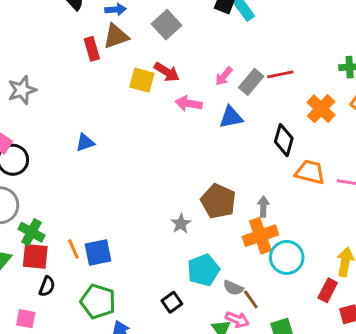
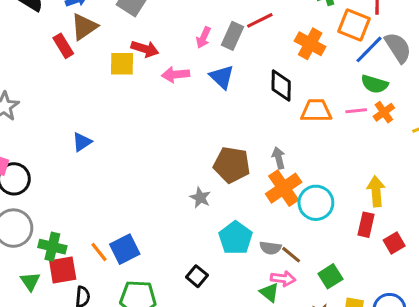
blue triangle: (231, 117) -> (222, 77), turned -50
black square: (172, 302) -> (197, 276), moved

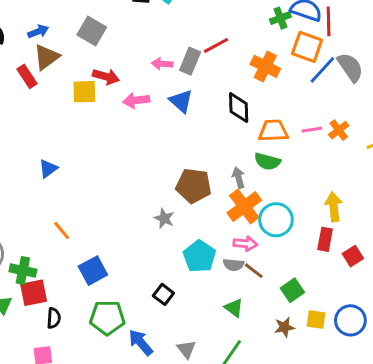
pink arrow: (203, 38) -> (162, 64), turned 72
green semicircle: (375, 84) -> (267, 161), moved
orange line: (99, 252) -> (62, 231), moved
pink arrow: (283, 279) -> (245, 244), moved

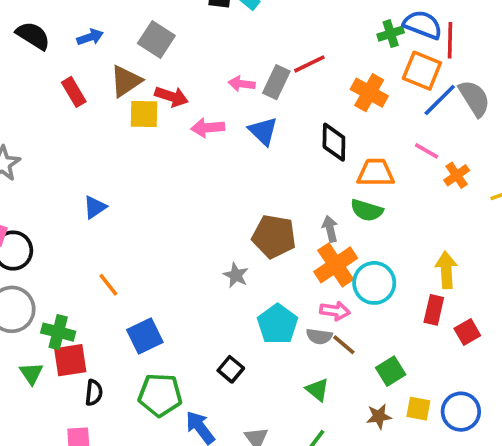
brown triangle: (46, 57) -> (126, 81), moved
pink line: (312, 130) -> (427, 151), moved, turned 36

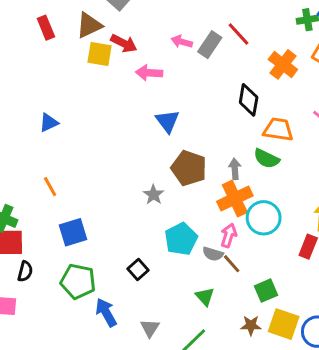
red line: (309, 64) -> (238, 34), turned 65
blue triangle: (263, 131) -> (167, 121), moved
pink arrow: (335, 311) -> (229, 235), turned -90
yellow square: (418, 409) -> (284, 324), size x1.5

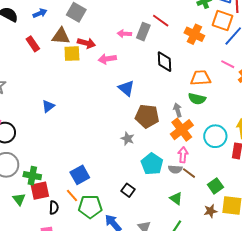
brown triangle: (89, 25) -> (61, 36), turned 42
black diamond: (249, 100) -> (164, 62), moved
orange line: (50, 187) -> (72, 195), moved
cyan circle: (264, 218) -> (215, 136), moved

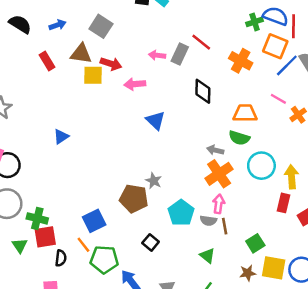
gray arrow: (178, 110) -> (215, 150), turned -64
brown pentagon: (147, 116) -> (134, 199), moved
cyan circle: (215, 136) -> (261, 166), moved
brown line: (189, 173) -> (225, 226), turned 40

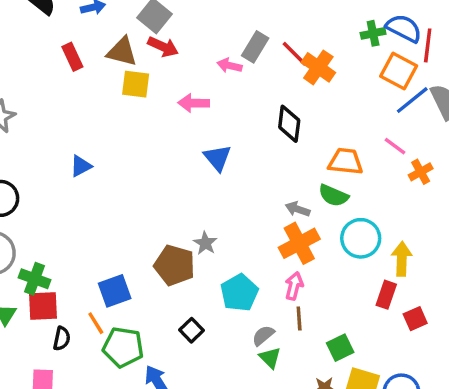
gray rectangle: (180, 54) -> (255, 47), moved
orange cross: (241, 61) -> (318, 67), moved
red arrow: (111, 64) -> (163, 47), moved
gray semicircle: (208, 221) -> (263, 335), moved, turned 126

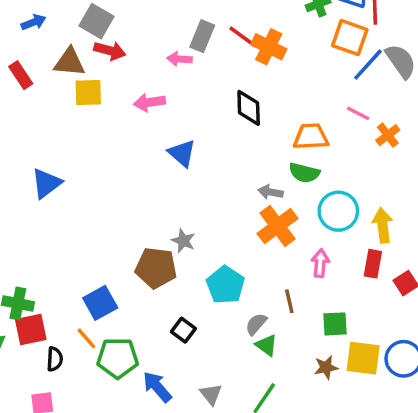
blue triangle: (81, 166) -> (46, 183), size x1.4
pink arrow: (294, 286) -> (320, 263), moved
green square: (340, 348) -> (335, 324), turned 32

